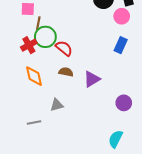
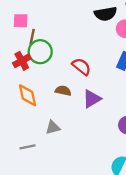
red semicircle: (64, 48) -> (81, 67), moved

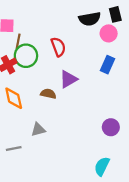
red semicircle: (81, 67) -> (58, 47), moved, turned 30
purple triangle: (92, 99) -> (68, 79), moved

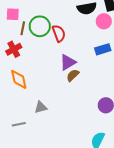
green circle: (26, 56) -> (40, 26), moved
blue rectangle: (107, 65) -> (103, 49), turned 49
brown semicircle: (48, 94) -> (73, 75), moved, turned -56

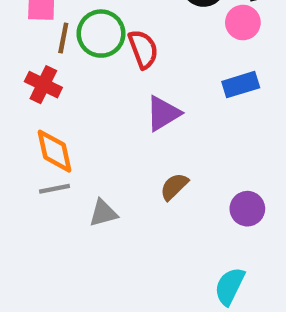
red cross: (14, 49) -> (43, 85), turned -35
brown semicircle: (73, 75) -> (174, 187), moved
gray line: (19, 124) -> (54, 189), moved

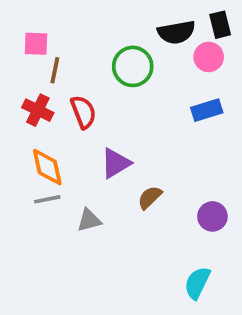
green circle: (101, 34) -> (133, 66), moved
red semicircle: (143, 49) -> (83, 112), moved
purple triangle: (163, 113) -> (116, 163), moved

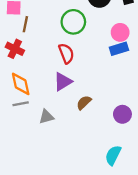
pink circle: (209, 57) -> (120, 32), moved
red semicircle: (83, 112) -> (66, 53), moved

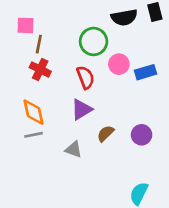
pink circle: (120, 32) -> (119, 64), moved
red cross: (15, 49) -> (40, 69), moved
purple circle: (122, 114) -> (142, 135), moved
gray triangle: (46, 117) -> (74, 149), moved, turned 35

